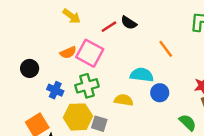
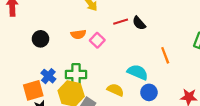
pink square: (90, 53) -> (97, 40), size x0.6
green cross: (87, 86) -> (76, 74), moved
blue cross: (55, 90) -> (48, 76), moved

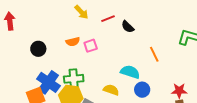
red line: (121, 22) -> (108, 19), moved
pink square: (97, 40) -> (91, 46), turned 32
blue cross: (48, 76) -> (48, 82), size x1.6

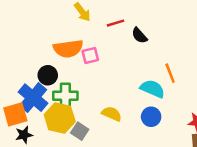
orange semicircle: (73, 42) -> (68, 49), size x1.6
black circle: (38, 49) -> (48, 75), moved
cyan semicircle: (130, 72) -> (152, 89), moved

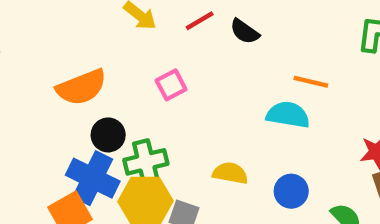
orange semicircle: (68, 49) -> (81, 87), moved
orange line: (170, 73) -> (311, 82), turned -42
blue circle: (151, 117) -> (291, 191), moved

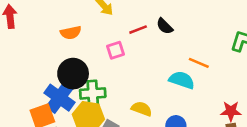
red line: (200, 21) -> (138, 30), moved
orange semicircle: (81, 87) -> (71, 33), moved, size x0.7
black circle: (108, 135) -> (73, 74), size x1.5

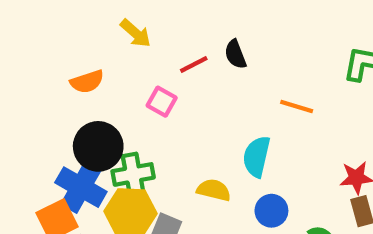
black semicircle: (165, 26) -> (235, 54), turned 30
pink square: (116, 50) -> (162, 102), turned -36
cyan semicircle: (182, 80) -> (257, 157), moved, turned -90

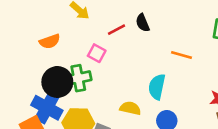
green cross: (133, 174) -> (78, 78), moved

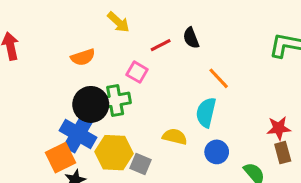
orange line: (182, 55) -> (219, 78), moved, turned 30

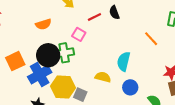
orange line: (219, 78) -> (151, 39), moved
blue cross: (78, 134) -> (40, 75), turned 30
orange square: (61, 158) -> (15, 61), moved

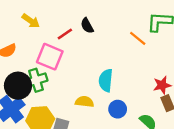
pink square: (79, 34) -> (50, 57), size x1.6
orange line: (151, 39) -> (138, 38), moved

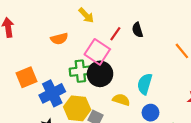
red line: (65, 34) -> (115, 34), turned -32
black circle: (18, 86) -> (100, 74), moved

